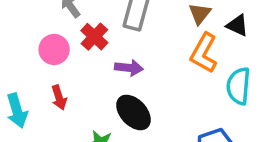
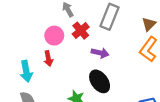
red arrow: (59, 98) -> (48, 59), moved

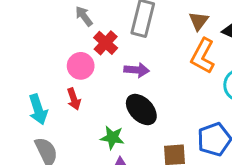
pink circle: (54, 36) -> (81, 66), moved
red arrow: (48, 59) -> (74, 99), moved

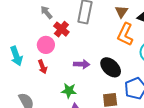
purple arrow: (137, 70) -> (82, 64), moved
cyan arrow: (38, 109) -> (16, 56), moved
black ellipse: (141, 109) -> (111, 67), moved

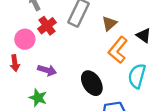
brown triangle: (121, 12) -> (109, 23), moved
purple arrow: (82, 64) -> (47, 70), moved

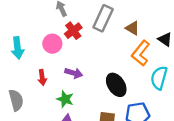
brown triangle: (109, 23) -> (132, 28), turned -48
red arrow: (15, 63) -> (42, 77), moved

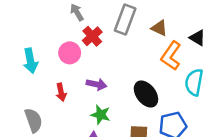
green star: (65, 99) -> (101, 115), moved

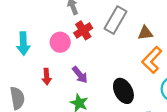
brown triangle: (159, 28) -> (145, 33), turned -42
purple arrow: (97, 84) -> (80, 75), turned 30

